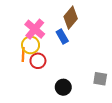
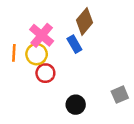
orange line: (23, 54) -> (14, 53), moved
gray square: (100, 79) -> (120, 95), turned -32

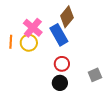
blue rectangle: (74, 44) -> (59, 35), size x1.5
red circle: (45, 73) -> (62, 64), moved

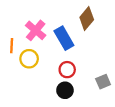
brown diamond: (67, 17) -> (87, 18), moved
yellow circle: (29, 43) -> (29, 59), moved

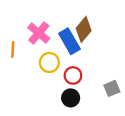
brown diamond: (87, 18) -> (84, 29), moved
yellow circle: (29, 59) -> (49, 62), moved

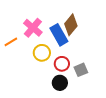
orange line: (13, 50) -> (11, 42), turned 56
gray square: (112, 88) -> (81, 70), moved

